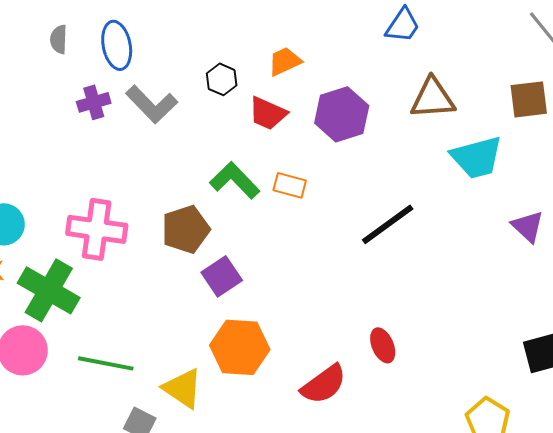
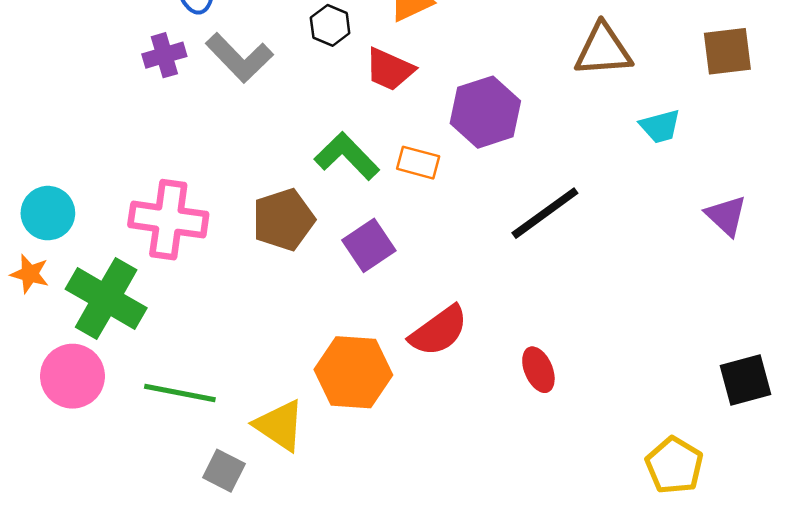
purple hexagon: (342, 114) -> (485, 112), moved
cyan trapezoid: (477, 157) -> (660, 126), size x0.6
purple square: (222, 276) -> (369, 245), moved
red semicircle: (324, 384) -> (439, 331), moved

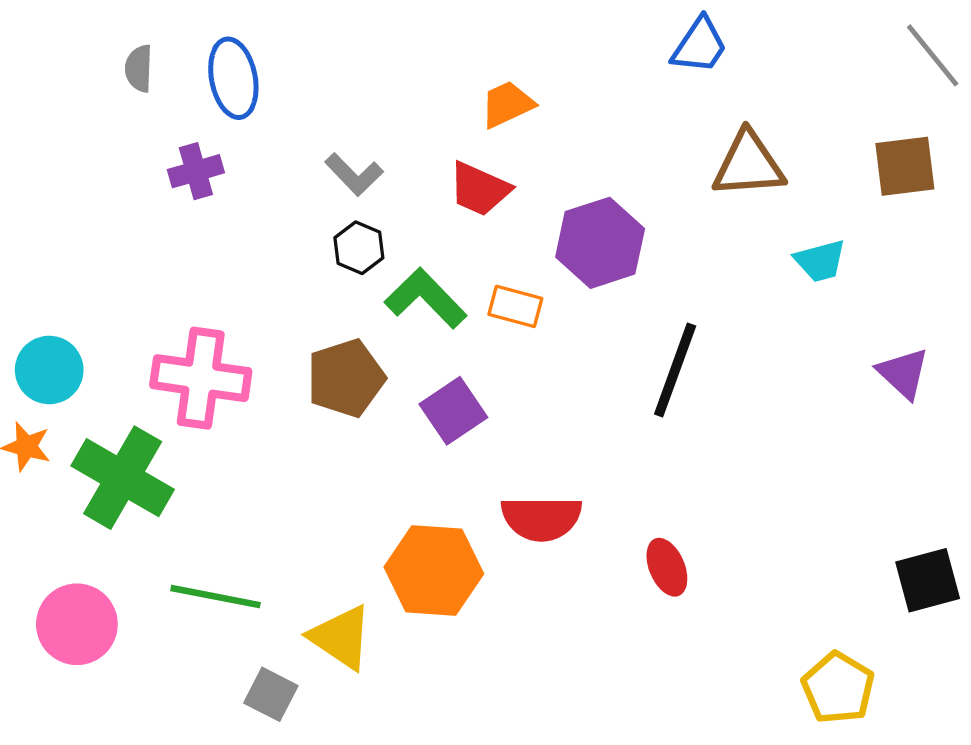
black hexagon: (330, 25) -> (359, 248), moved
gray L-shape: (239, 58) -> (354, 174), moved, size x0.7
black line: (545, 213) -> (675, 370), turned -34
red semicircle: (439, 331) -> (541, 518), turned 36
pink circle: (72, 376) -> (77, 624), moved

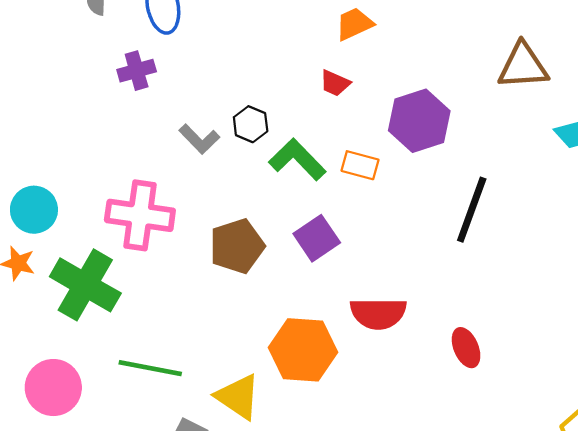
gray L-shape: (354, 174) -> (199, 139), moved
red trapezoid: (479, 189) -> (335, 83), size x0.7
brown pentagon: (346, 378) -> (237, 246), moved

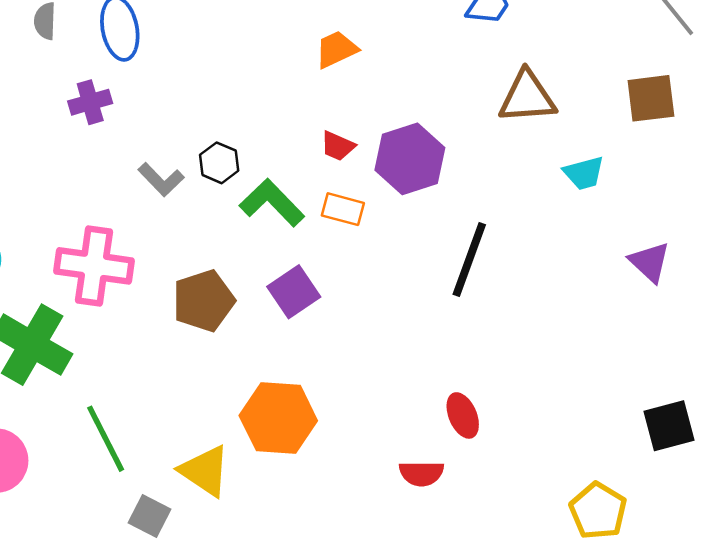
red trapezoid: (335, 83) -> (338, 146), moved
red semicircle: (378, 313) -> (421, 473), moved, size x0.7
green line: (150, 368) -> (106, 439), turned 52

